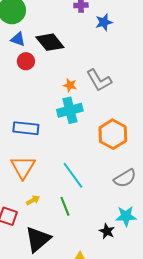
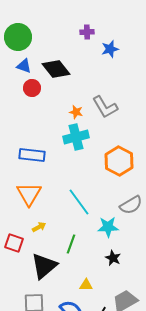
green line: (65, 206) -> (71, 244), moved, turned 42
cyan star: (126, 216) -> (108, 227), moved

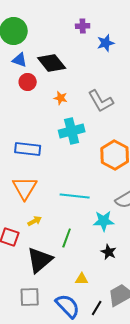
orange star: (76, 112) -> (61, 98), moved
cyan line: (79, 202) -> (75, 196), turned -48

